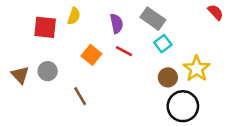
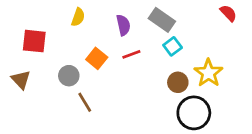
red square: (45, 27) -> (34, 41), moved
red line: (124, 51) -> (131, 54), turned -48
gray circle: (48, 71) -> (69, 76), moved

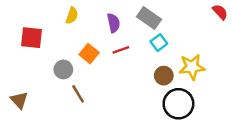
red semicircle: (228, 13) -> (220, 12), moved
yellow star: (208, 73) -> (192, 67), turned 30
brown triangle: (21, 80) -> (19, 100), moved

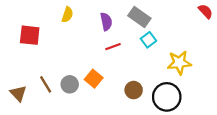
orange square: (89, 54) -> (94, 79), moved
gray circle: (63, 69) -> (70, 84), moved
brown circle: (164, 76) -> (134, 90), moved
brown line: (78, 94) -> (46, 84), moved

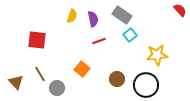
yellow semicircle: (67, 15) -> (72, 16), moved
red square: (30, 35) -> (37, 40), moved
gray circle: (70, 84) -> (57, 88), moved

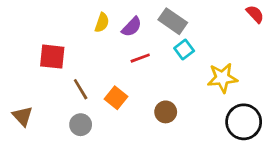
purple semicircle: (93, 19) -> (132, 27), turned 56
brown line: (40, 74) -> (81, 89), moved
black circle: (146, 85) -> (244, 122), moved

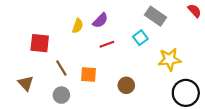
gray rectangle: (173, 21) -> (155, 16), moved
yellow semicircle: (102, 23) -> (78, 26), moved
orange square: (116, 98) -> (88, 75), turned -35
brown triangle: (22, 116) -> (26, 83), moved

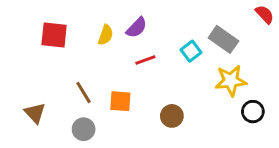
gray rectangle: (155, 16) -> (223, 39), moved
red square: (40, 43) -> (54, 35), moved
black circle: (186, 93) -> (253, 112), moved, size x0.6

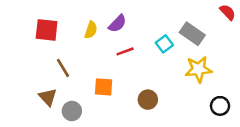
brown line: (84, 92) -> (63, 68), moved
black circle: (253, 112) -> (220, 106), moved
brown triangle: (35, 113) -> (48, 97), moved

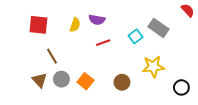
purple semicircle: (117, 24) -> (97, 20), turned 56
yellow star: (198, 69) -> (153, 67), moved
orange square: (104, 87) -> (85, 81), moved, turned 35
gray circle: (72, 111) -> (61, 79), moved

